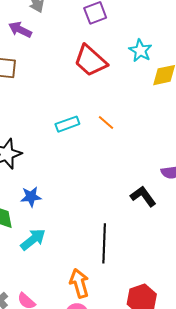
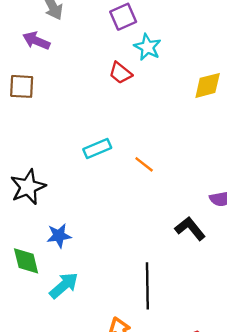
cyan star: (140, 51) -> (147, 47), moved
red trapezoid: (90, 61) -> (120, 73), size x0.6
orange line: (106, 122) -> (144, 164), moved

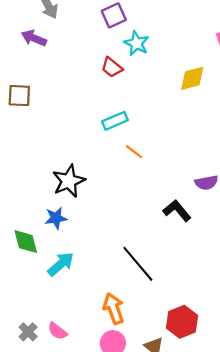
brown square: (22, 86) -> (19, 96), moved
cyan rectangle: (97, 148) -> (115, 121), moved
black star: (28, 187) -> (69, 181), moved
black line: (147, 286) -> (138, 264), turned -39

